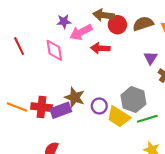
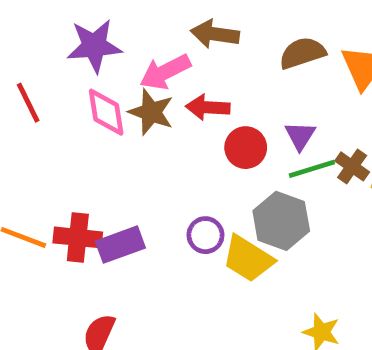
purple star: (64, 22) -> (94, 46), moved, size x1.6
red circle: (117, 25) -> (246, 148), moved
purple triangle: (151, 58) -> (300, 136), moved
brown star: (75, 97) -> (151, 112), moved
green line: (147, 119) -> (312, 169), moved

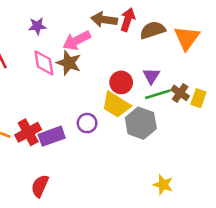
purple star: (94, 46) -> (37, 26), size x0.6
red arrow: (208, 107) -> (128, 20), moved, turned 105
purple circle: (205, 235) -> (87, 123), moved
red cross: (78, 237) -> (28, 132), turned -35
yellow trapezoid: (248, 259) -> (116, 105), moved

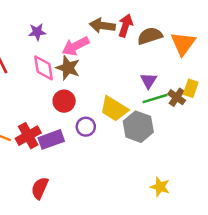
red circle: (121, 82) -> (64, 101), moved
yellow rectangle: (198, 98) -> (191, 88), moved

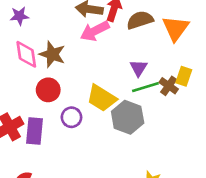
pink arrow: (76, 46) -> (95, 31), moved
purple rectangle: (51, 139) -> (35, 131), turned -65

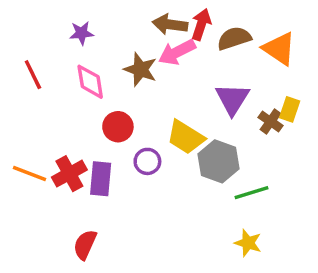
orange triangle: (176, 28) -> (279, 49), turned -32
brown star: (52, 54) -> (140, 69), moved
purple triangle: (139, 68) -> (232, 99), size x1.5
green line: (145, 87) -> (251, 193), moved

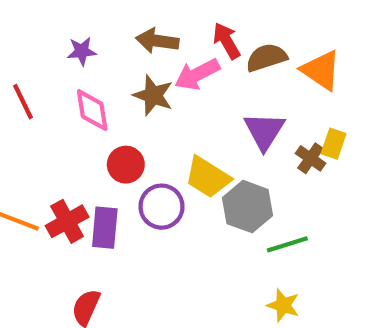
brown arrow: (170, 24) -> (157, 41), moved
red arrow: (201, 24) -> (227, 41), turned -48
purple circle: (147, 161) -> (161, 207), size x1.4

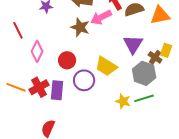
orange triangle: (321, 70) -> (160, 15), turned -45
pink diamond: (92, 110) -> (37, 51), moved, turned 35
gray hexagon: (248, 207) -> (144, 73), moved
yellow star: (283, 305) -> (123, 101), moved

